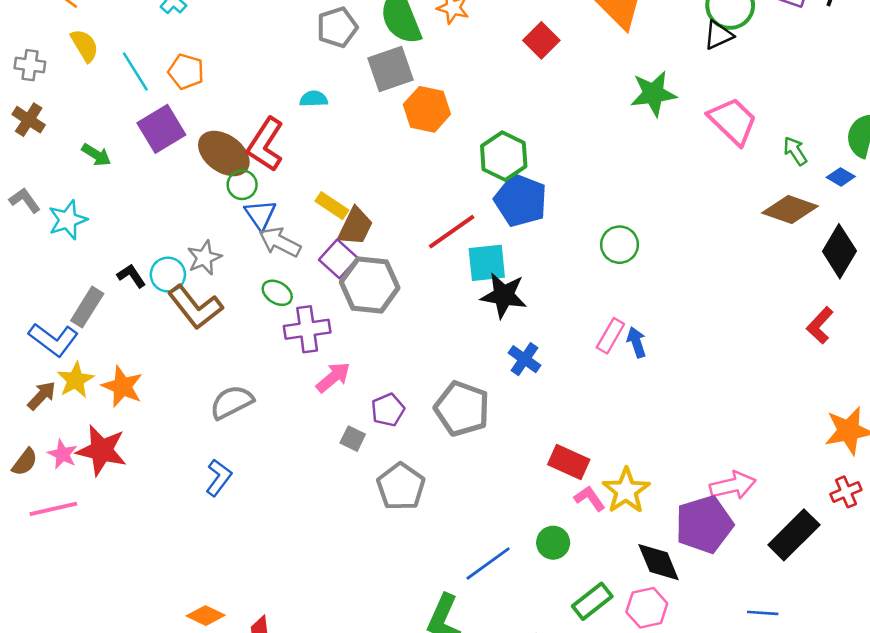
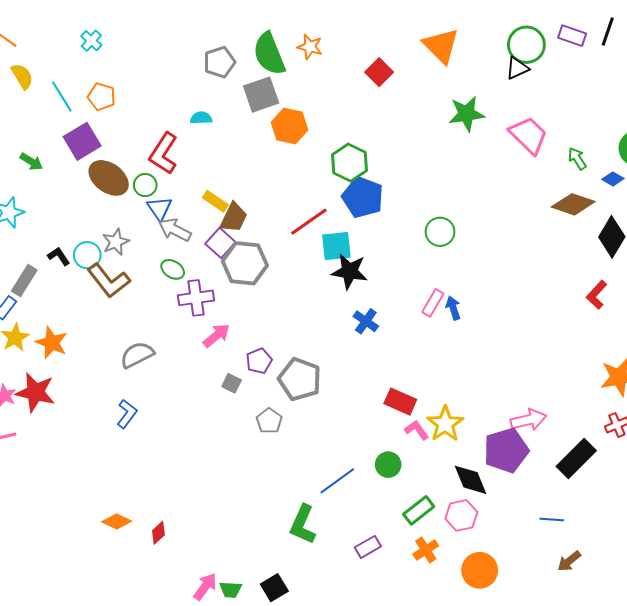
brown ellipse: (224, 154) -> (109, 178), moved
gray pentagon: (462, 409) -> (300, 379), moved
gray pentagon: (401, 487) -> (269, 421), size x0.7

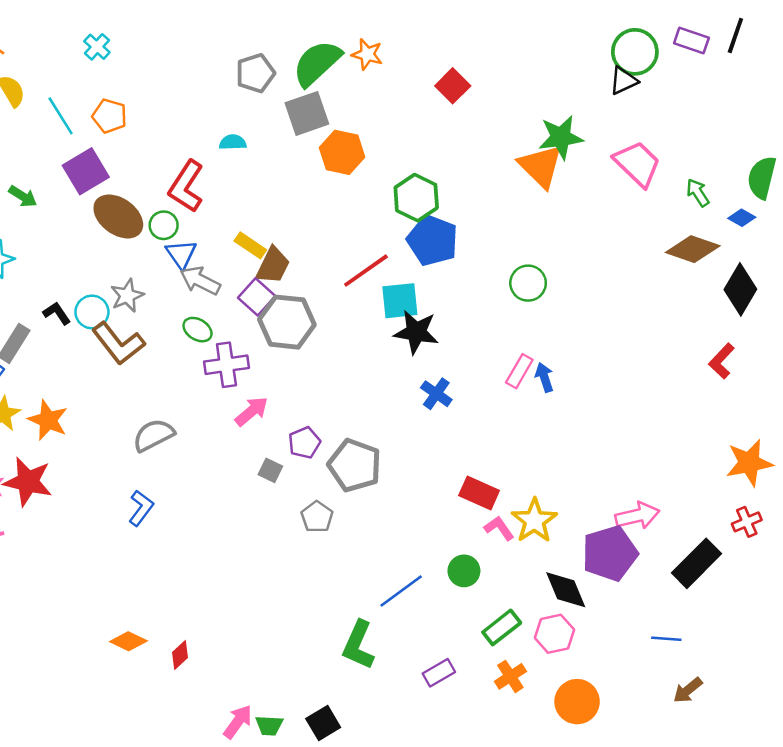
orange triangle: (441, 46) -> (541, 166), moved
green semicircle: (269, 54) -> (317, 63), turned 69

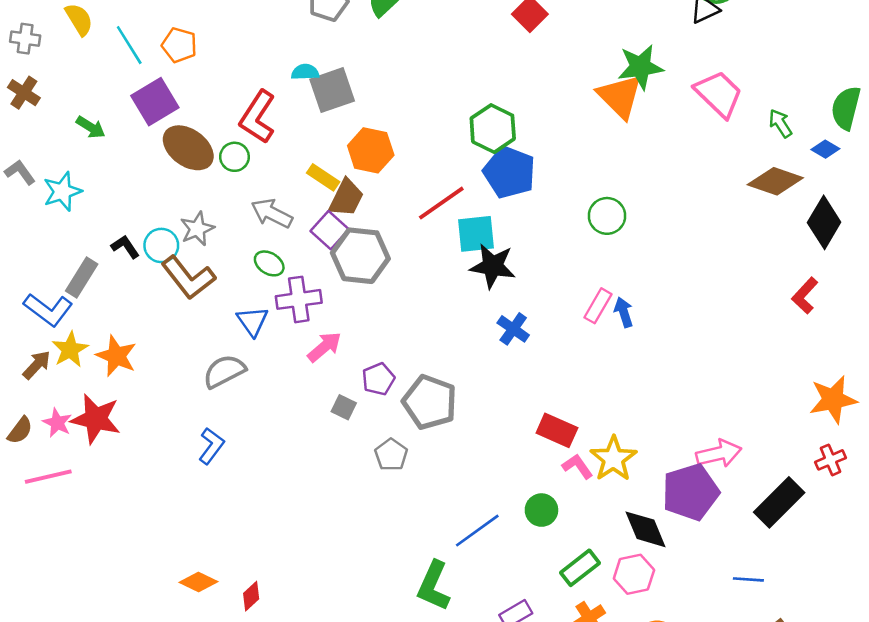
gray square: (307, 113) -> (332, 90), moved
orange hexagon: (342, 152) -> (371, 150), moved
blue triangle: (181, 254) -> (252, 321), moved

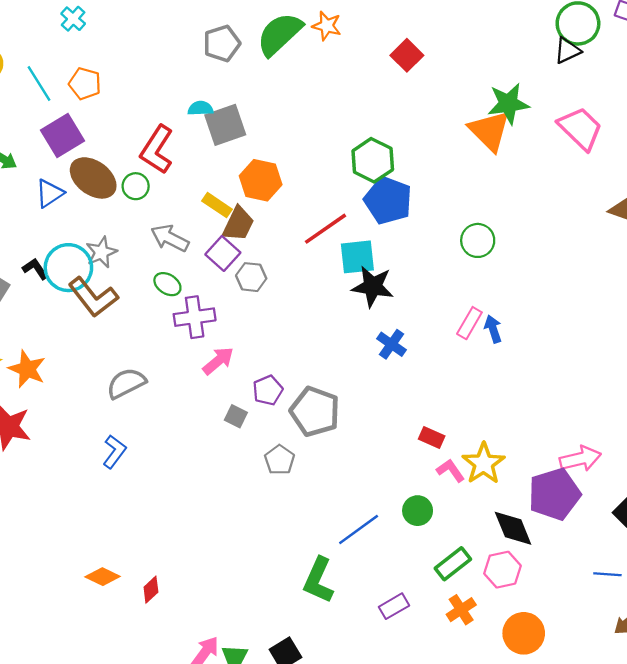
cyan circle: (161, 245) -> (68, 268), size x1.5
gray hexagon: (360, 256) -> (251, 277), size x0.6
blue triangle: (252, 321) -> (50, 193), moved, turned 32
red rectangle: (557, 430) -> (432, 437), size x0.7

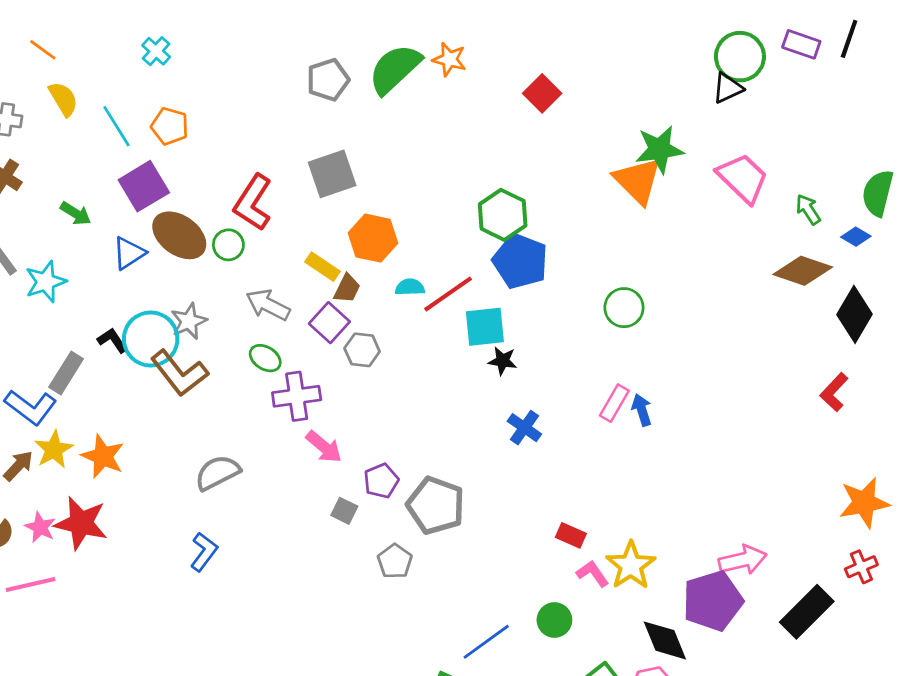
cyan semicircle: (200, 108) -> (410, 287), moved
brown trapezoid: (238, 224) -> (347, 289), size x0.7
black star: (373, 286) -> (503, 361), size x0.6
pink arrow: (218, 361) -> (324, 447), turned 80

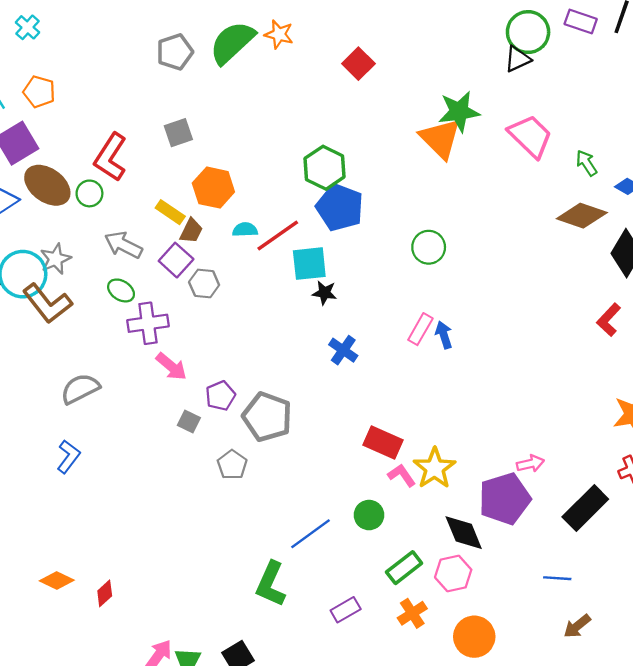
gray square: (332, 174) -> (178, 133), size x0.7
red rectangle: (571, 535) -> (383, 443), size x1.5
pink arrow: (743, 560) -> (530, 464), size x0.7

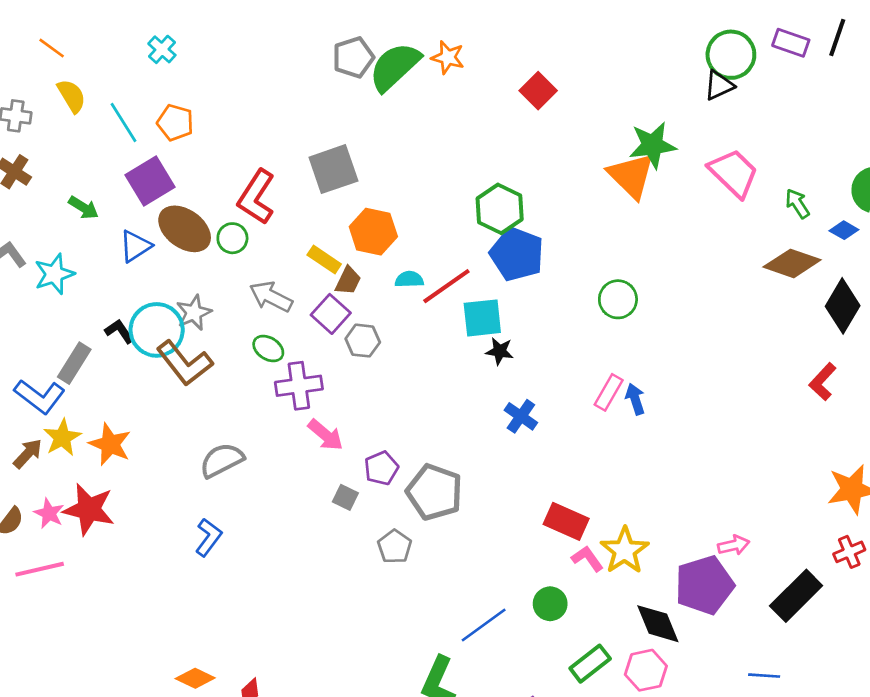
gray pentagon: (175, 52) -> (353, 57), moved
gray square: (178, 133) -> (333, 169), size x1.5

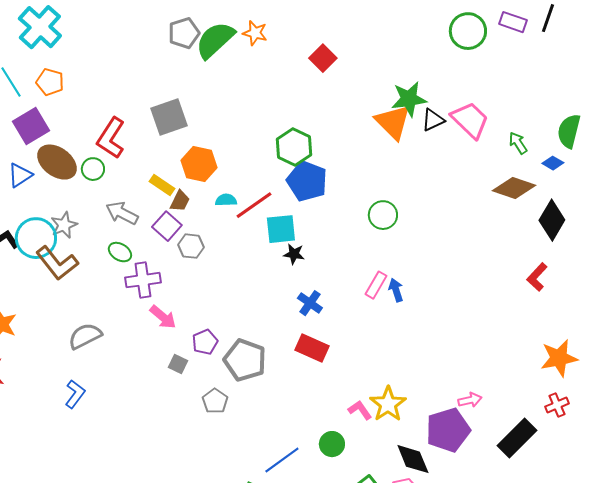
cyan cross: (162, 49) -> (40, 27), size x2.0
black triangle: (719, 85) -> (433, 120), moved
red rectangle: (566, 521) -> (312, 348), moved

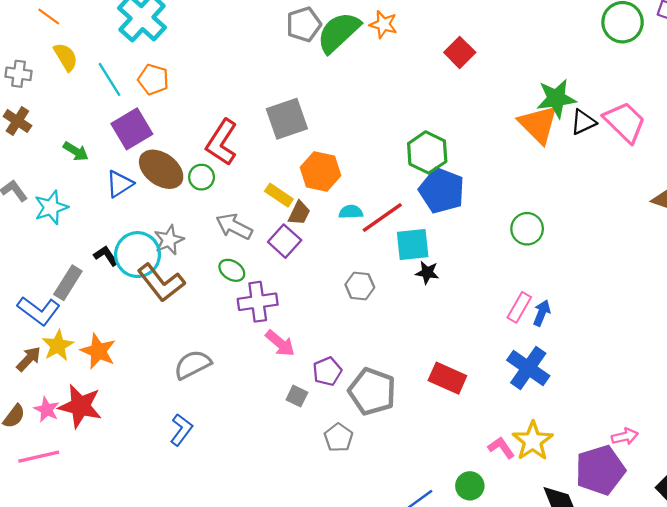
gray hexagon: (191, 246) -> (360, 286), moved
blue arrow: (396, 290) -> (542, 313), turned 40
blue cross: (310, 303) -> (528, 368), moved, size x1.5

